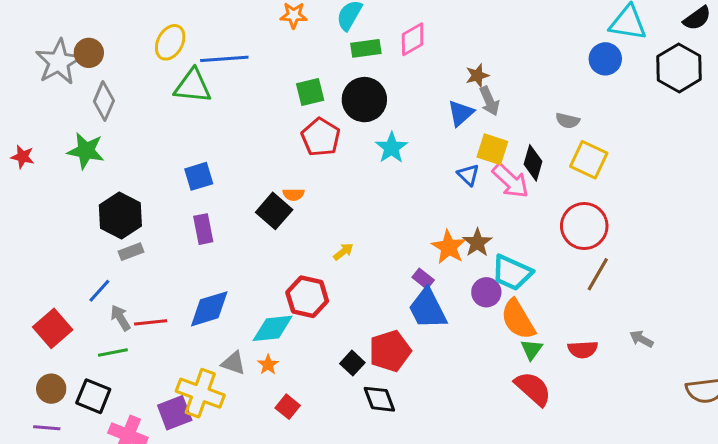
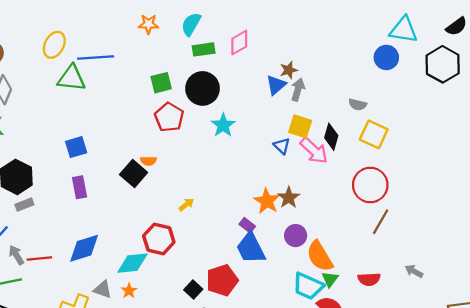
gray arrow: (489, 101) -> (298, 90), turned -140
blue triangle: (461, 113) -> (276, 85), moved
cyan trapezoid: (512, 273) -> (308, 286), moved

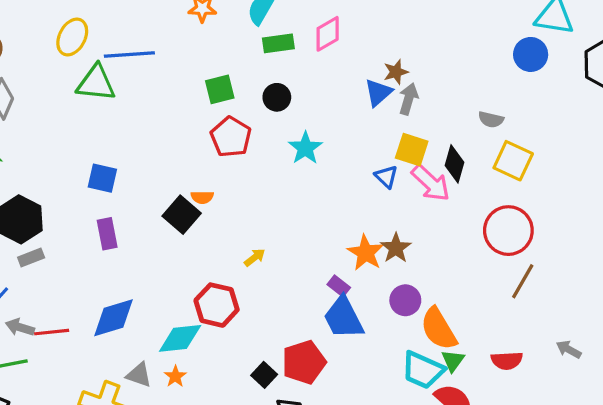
black circle: (203, 88) -> (277, 97), size x0.6
blue square: (76, 147) -> (102, 178), turned 30
gray arrow: (16, 255) -> (20, 327), turned -42

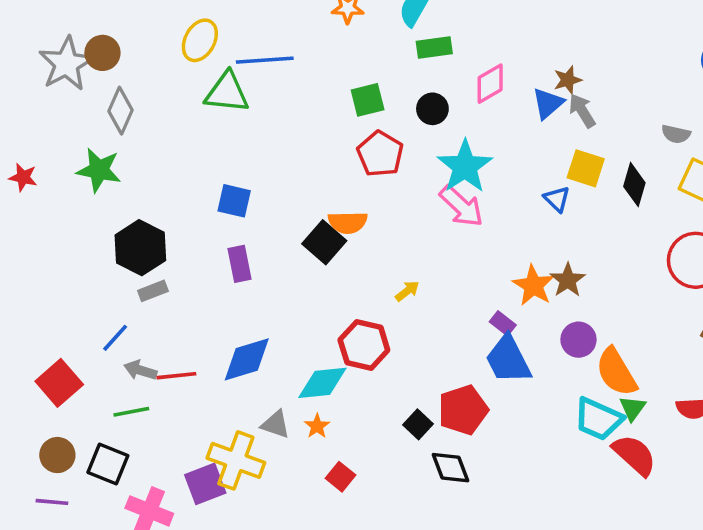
pink diamond: (328, 34) -> (490, 84), moved
gray arrow: (408, 99) -> (582, 111), turned -48
cyan star: (305, 148) -> (465, 167), size x1.4
pink arrow: (431, 183) -> (461, 206), moved
orange semicircle: (202, 197) -> (348, 222), size x1.5

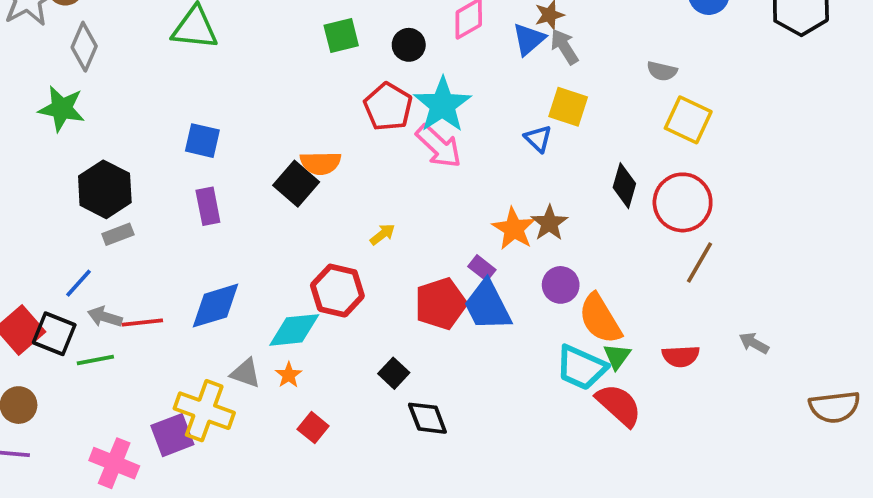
red pentagon: (380, 154) -> (388, 107), moved
black diamond: (634, 185) -> (624, 186), moved
red pentagon: (463, 410) -> (441, 304), moved
black square: (108, 464) -> (54, 334), moved

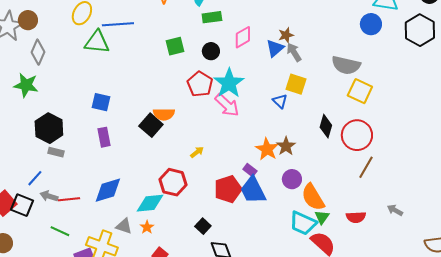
gray semicircle: (662, 71) -> (346, 65), size x1.8
gray rectangle: (118, 234) -> (56, 152), turned 35
green line: (95, 360) -> (60, 231), moved, turned 36

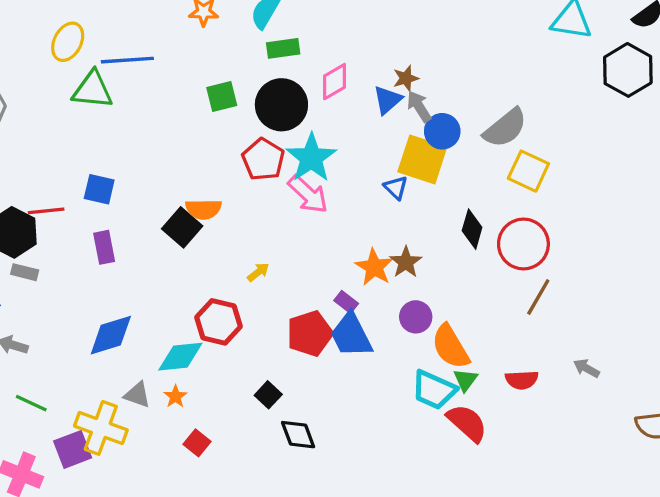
blue circle: (371, 24) -> (442, 131), moved
black circle: (211, 51) -> (281, 105), size x1.8
gray semicircle: (346, 65) -> (505, 128), turned -52
yellow square: (296, 84) -> (422, 159), size x1.4
red line: (69, 199) -> (46, 211), moved

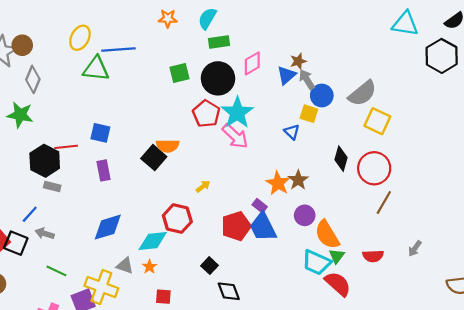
yellow square: (422, 159) -> (309, 114), size x0.6
gray arrow: (586, 368) -> (415, 248), turned -84
red square: (197, 443) -> (163, 297), turned -35

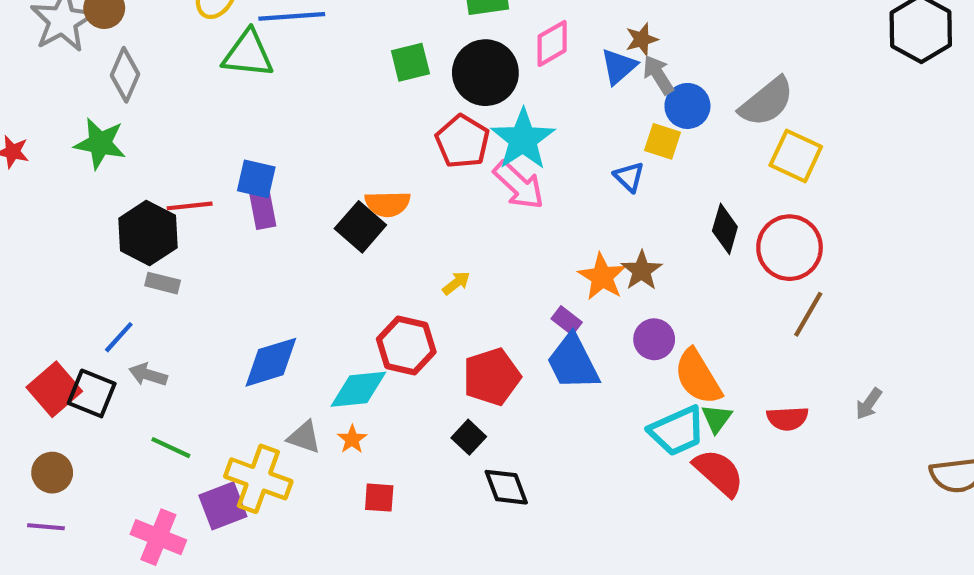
purple rectangle: (104, 170) -> (263, 208), moved
red pentagon: (236, 226) -> (492, 377), moved
cyan trapezoid: (316, 262) -> (677, 431), turned -48

